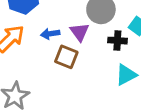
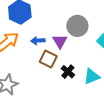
black cross: (117, 41) -> (68, 72), moved, turned 32

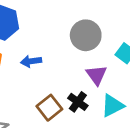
purple triangle: (60, 41) -> (96, 75), moved
brown square: (48, 59) -> (49, 108), moved, turned 30

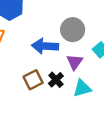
blue arrow: (31, 61) -> (45, 46), moved, size x1.6

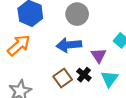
gray circle: (73, 30) -> (77, 14), moved
cyan triangle: (82, 88) -> (109, 79), turned -30

